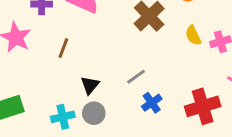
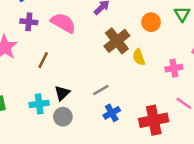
yellow semicircle: (193, 35) -> (139, 57), moved
cyan cross: (63, 117) -> (39, 104), moved

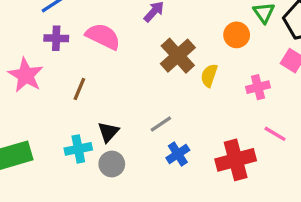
orange circle: (151, 22) -> (237, 35), moved
yellow semicircle: (139, 57) -> (209, 75), turned 42

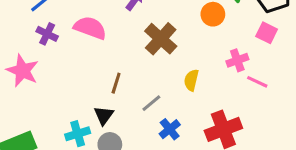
purple cross: (56, 38) -> (47, 34), turned 30
yellow semicircle: (209, 75) -> (191, 80), moved
brown line: (79, 89) -> (116, 83), moved
pink line: (275, 134) -> (257, 82), moved

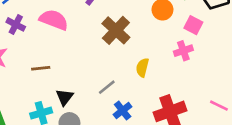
pink square: (267, 33) -> (193, 25), moved
pink line: (257, 82) -> (219, 106), moved
brown line: (116, 83) -> (41, 68), moved, turned 66

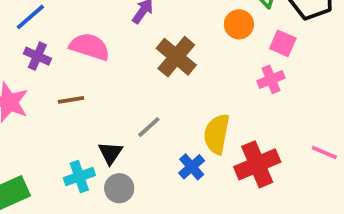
brown line: (41, 68) -> (71, 100), moved
yellow semicircle: (142, 68) -> (217, 134), moved, size x1.5
gray line: (107, 87) -> (149, 127), moved

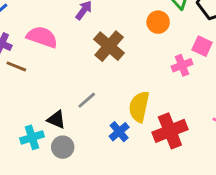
pink square: (283, 43) -> (202, 46), moved
brown line: (71, 100) -> (16, 66), moved, turned 30
black triangle: (110, 153) -> (56, 120), turned -42

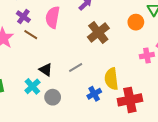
pink semicircle: (42, 37) -> (53, 17), turned -110
yellow semicircle: (139, 107) -> (111, 79), turned -30
black triangle: (56, 120) -> (46, 70), moved
cyan cross: (32, 137) -> (32, 86), turned -35

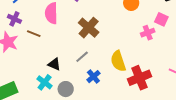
purple cross: (23, 17) -> (14, 19), moved
brown cross: (98, 33) -> (89, 28), moved
blue cross: (94, 94) -> (93, 77), moved

